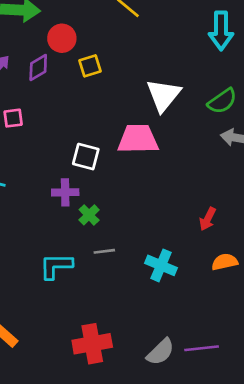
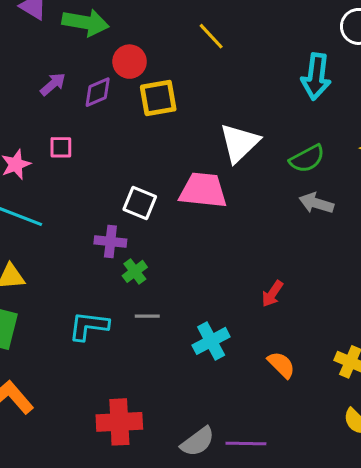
yellow square: (90, 66) -> (158, 98), size x1.4
orange semicircle: (225, 262) -> (281, 365), moved, turned 50
cyan cross: (161, 265) -> (211, 341), turned 32

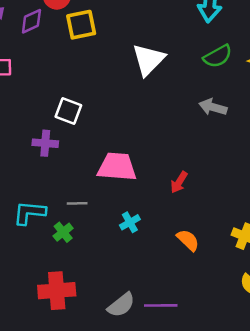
green semicircle: (307, 159) -> (218, 56), moved
pink trapezoid: (203, 190) -> (117, 167), moved
green cross: (135, 271) -> (63, 232), moved
cyan cross: (211, 341) -> (130, 222), size x0.7

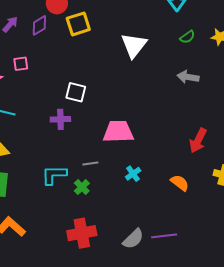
green semicircle: (218, 56) -> (187, 37), size x0.7
red arrow: (179, 182) -> (198, 140), moved, size x1.4

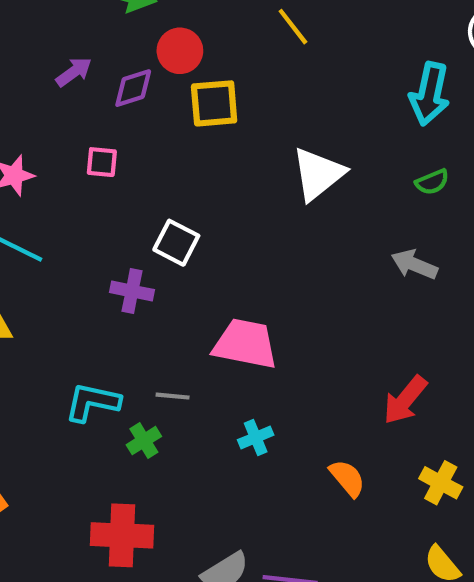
pink square: (21, 64) -> (102, 162), moved

